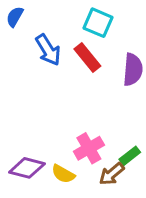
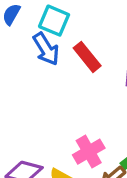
cyan square: (98, 23) -> (54, 21), moved

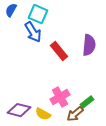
red rectangle: (87, 57) -> (59, 51), moved

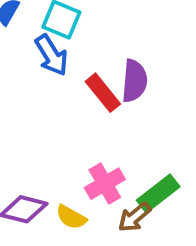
purple semicircle: (89, 45) -> (134, 81), moved
green rectangle: (87, 102) -> (158, 193), size x1.5

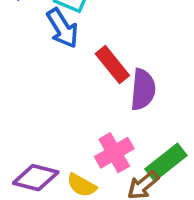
purple semicircle: (134, 81) -> (143, 89), moved

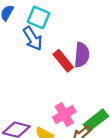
purple semicircle: (143, 89) -> (82, 55), moved

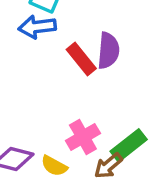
blue arrow: (33, 38) -> (37, 27), turned 115

